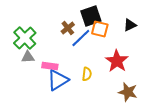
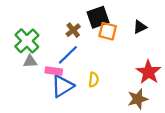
blue line: (81, 38) -> (68, 55), moved
red star: (117, 61) -> (148, 72), moved
brown star: (128, 92) -> (138, 99), turned -30

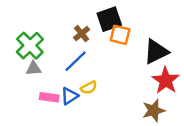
black triangle: (140, 27) -> (156, 52), moved, size x1.6
pink rectangle: (54, 71) -> (49, 97), moved
yellow semicircle: (94, 80) -> (89, 88), moved, turned 56
blue triangle: (62, 86) -> (70, 96), size x0.7

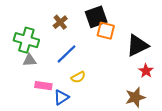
brown cross: (82, 34) -> (60, 22), moved
green cross: (30, 46) -> (26, 40), turned -30
red star: (166, 80) -> (146, 71), size x0.6
blue triangle: (70, 96) -> (61, 97), moved

